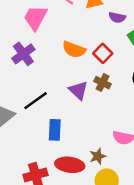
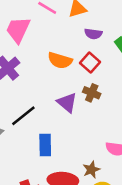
purple semicircle: (117, 17) -> (93, 34), moved

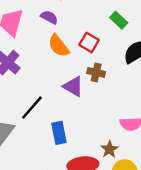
purple semicircle: (93, 34) -> (49, 17), moved, turned -150
orange semicircle: (60, 60) -> (59, 46), turned 45

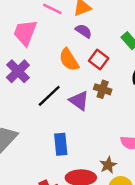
purple semicircle: (49, 17) -> (84, 31), moved
black line: (32, 108) -> (49, 96), moved

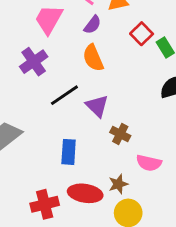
purple semicircle: (84, 31) -> (93, 25), moved, turned 84
red square: (99, 59) -> (142, 34), moved
brown cross: (103, 89) -> (120, 134), moved

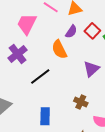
purple semicircle: (93, 25) -> (71, 32), moved
purple triangle: (97, 106) -> (91, 69), moved, turned 36

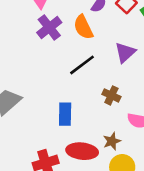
purple cross: (18, 54) -> (49, 27), moved
black line: (40, 77) -> (82, 65), moved

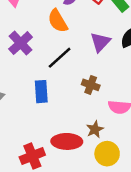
purple cross: (49, 27) -> (21, 43), moved
blue rectangle: (65, 114) -> (41, 92), moved

